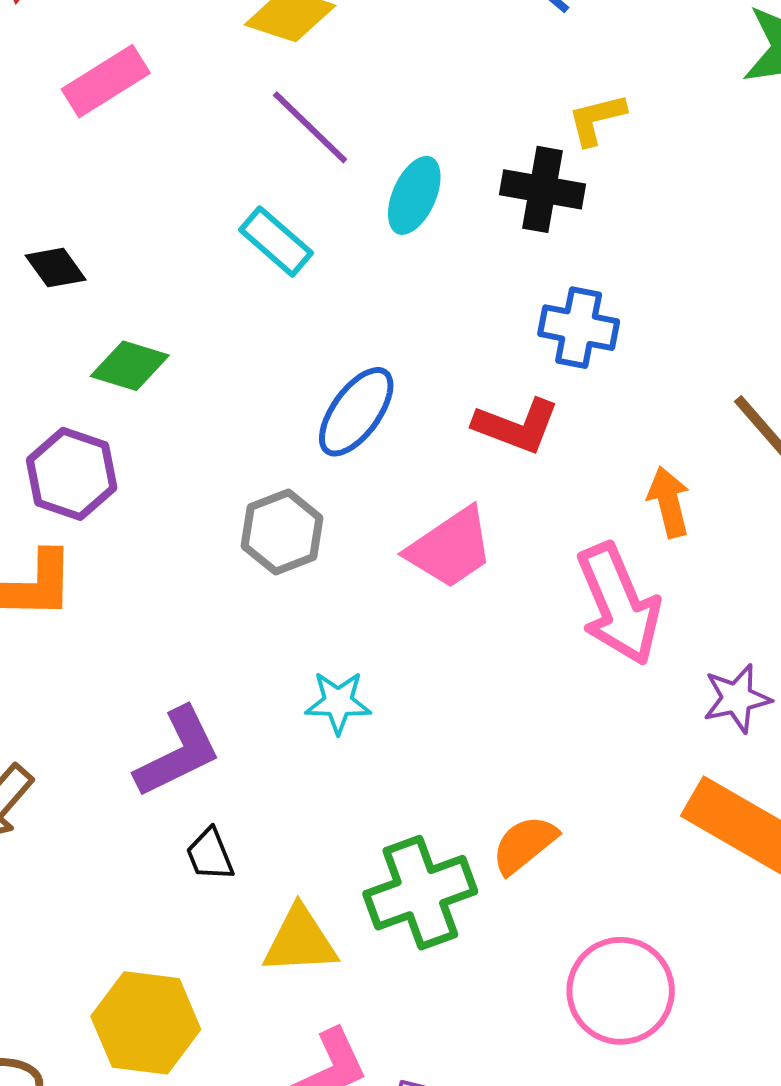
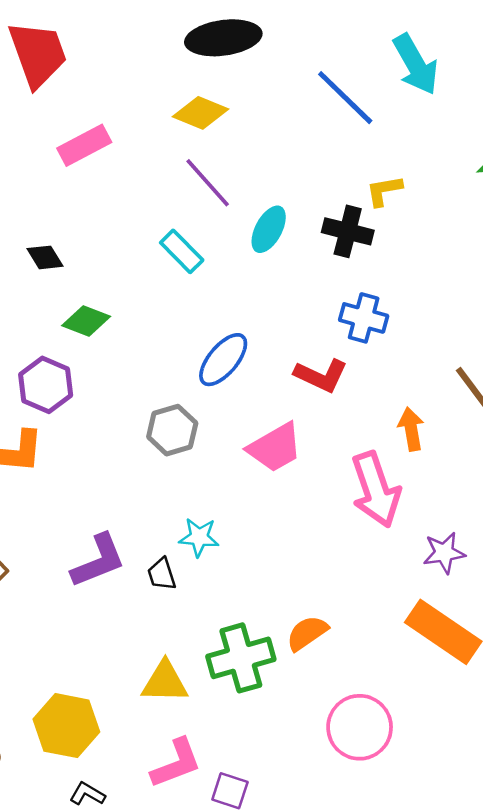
black trapezoid: (210, 855) -> (162, 574), moved

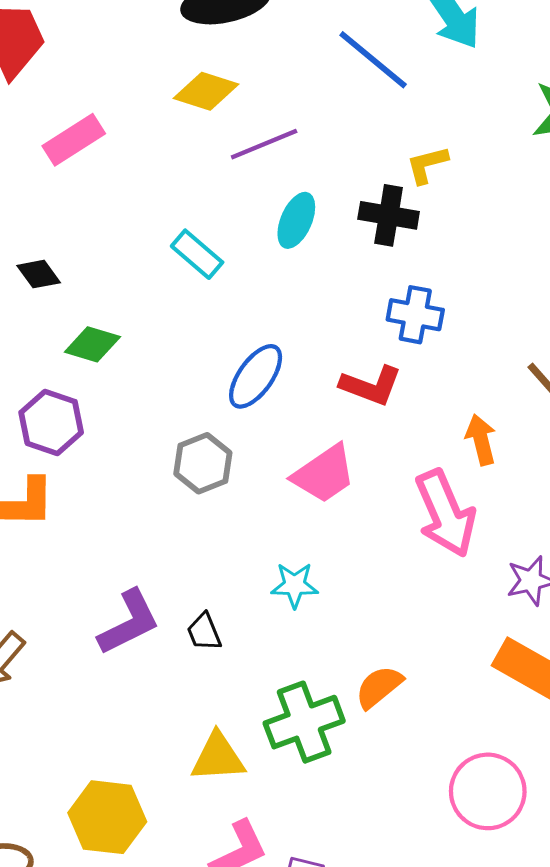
purple line: (208, 183) -> (264, 144), moved, turned -66
cyan star: (199, 537) -> (295, 585), moved
pink circle: (360, 727) -> (488, 791), moved

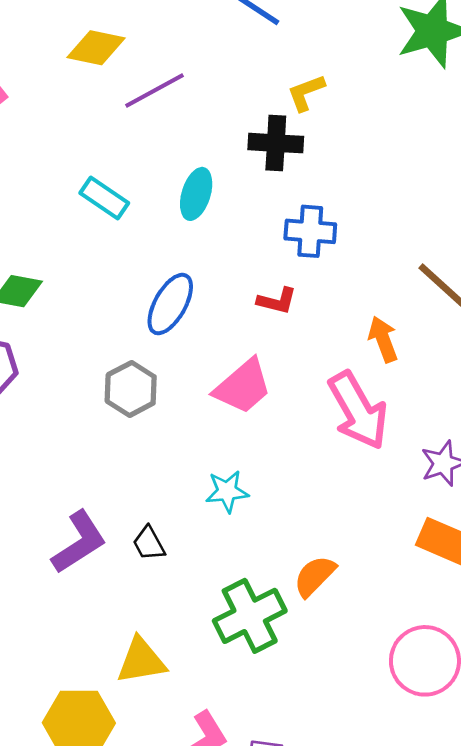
cyan ellipse: (296, 220) -> (196, 194), moved
red L-shape: (371, 386) -> (277, 301), size x0.7
yellow triangle: (218, 757) -> (141, 661), moved

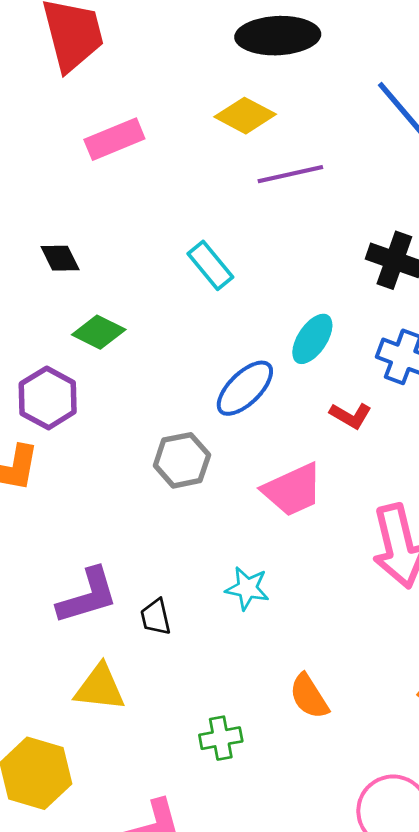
cyan ellipse: (196, 194) -> (312, 339), moved
orange semicircle: (315, 576) -> (309, 696), turned -93
green cross: (250, 616) -> (221, 738), moved, size x0.6
yellow triangle: (141, 661) -> (100, 688), moved

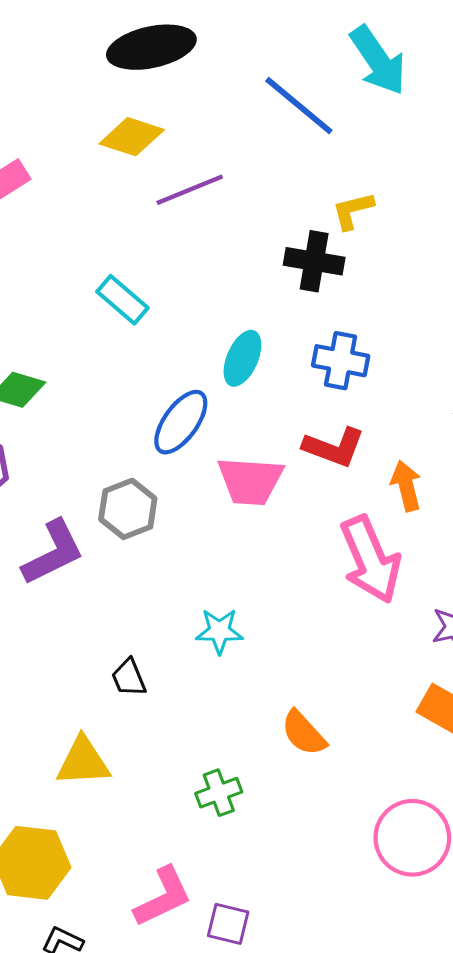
red L-shape: (351, 416) -> (334, 447), moved, size x1.4
pink trapezoid: (293, 490) -> (250, 481), moved, turned 38
purple L-shape: (88, 596) -> (53, 553), moved

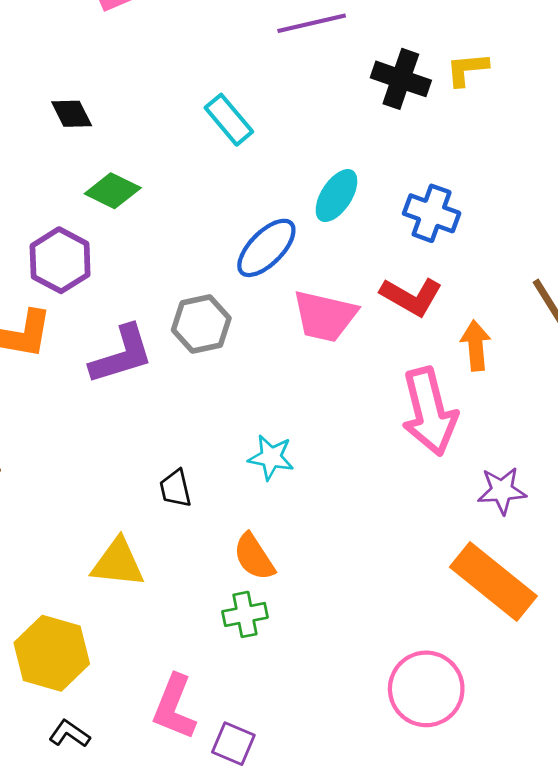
black cross: (314, 261) -> (401, 79), moved
orange semicircle: (304, 733) -> (254, 557), moved
pink L-shape: (163, 897) -> (174, 707), turned 128

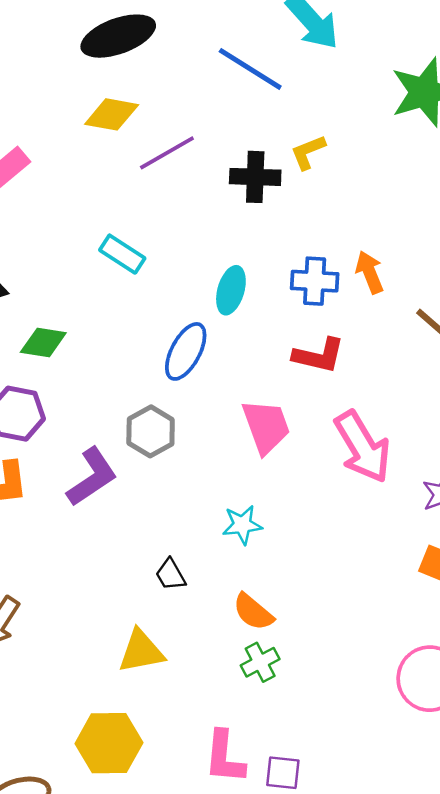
pink trapezoid: (325, 316) -> (266, 427), moved, turned -106
orange arrow: (476, 345) -> (370, 272), moved

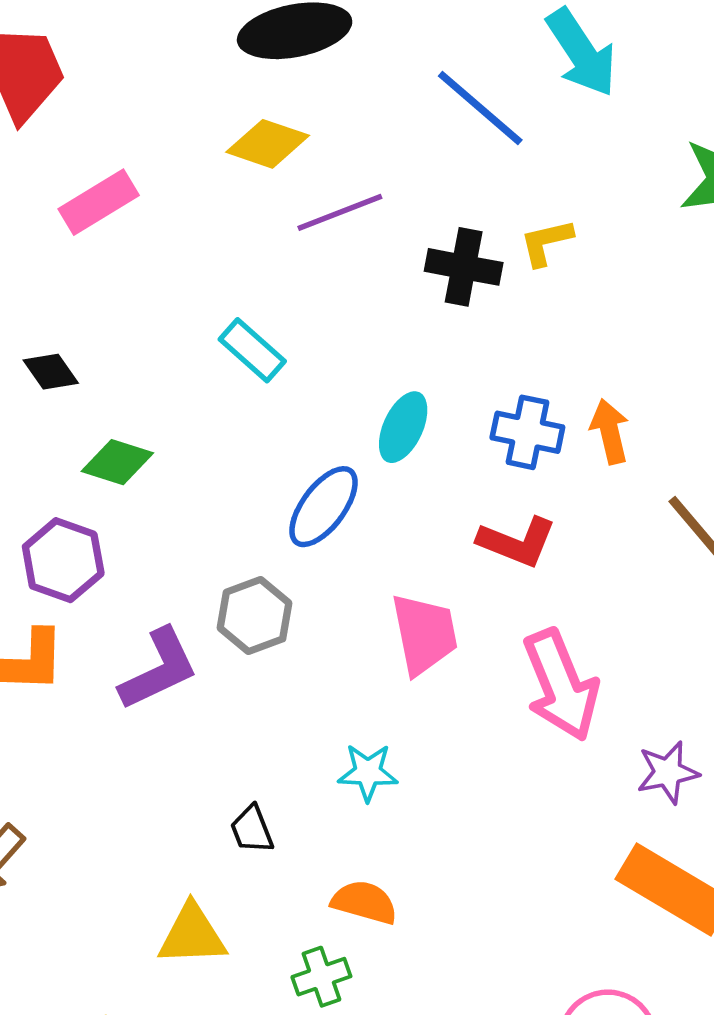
orange semicircle: (253, 612) -> (364, 902), turned 147
green cross: (260, 662) -> (321, 977), moved

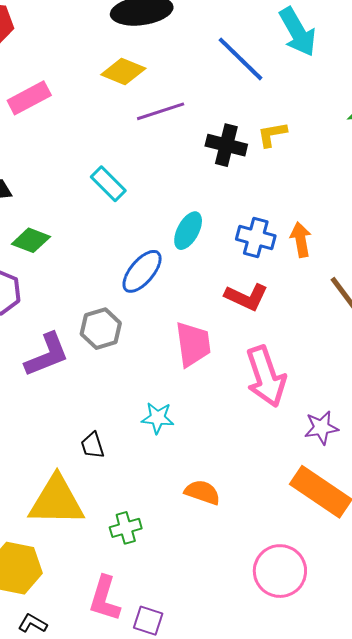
orange semicircle: (364, 902) -> (202, 492), moved
yellow triangle: (192, 935) -> (56, 501), size x1.5

